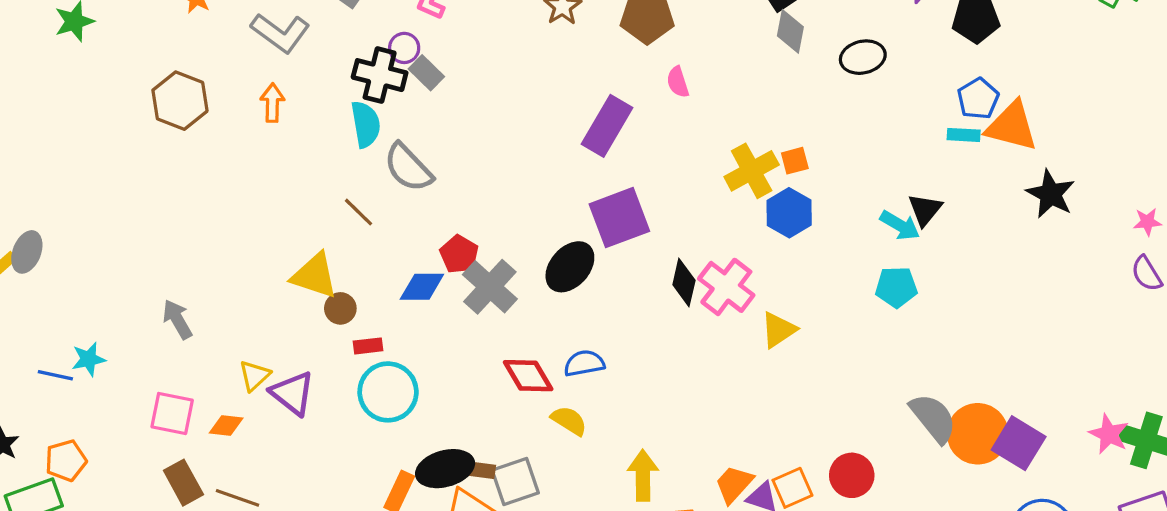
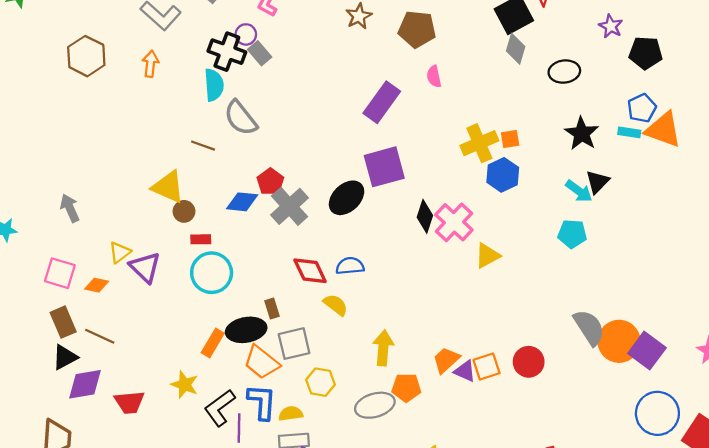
black star: (1051, 194) -> (582, 133), moved
brown line: (358, 212) -> (203, 146), turned -30
brown rectangle: (481, 470) -> (272, 309), moved, turned 60

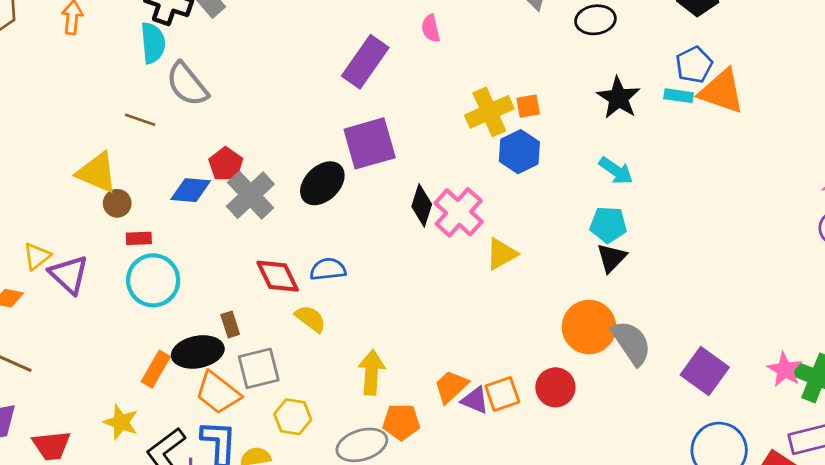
black triangle: (597, 182) -> (611, 258), moved
orange circle: (619, 341) -> (589, 327), moved

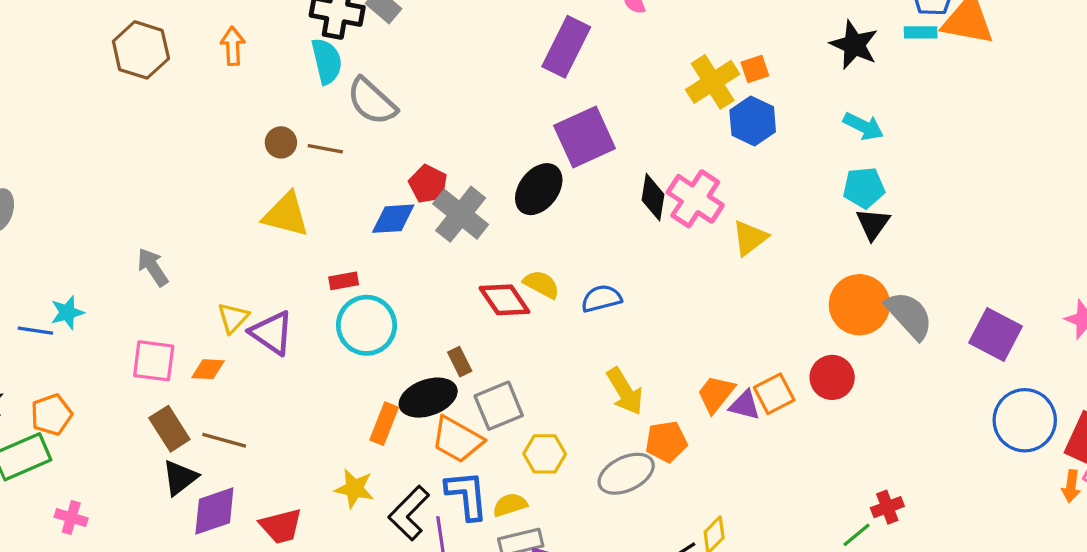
brown circle: (117, 203) -> (281, 142), moved
blue semicircle: (328, 269) -> (601, 299), moved
yellow semicircle: (310, 319) -> (541, 284), moved
yellow arrow: (372, 372) -> (625, 391), turned 153

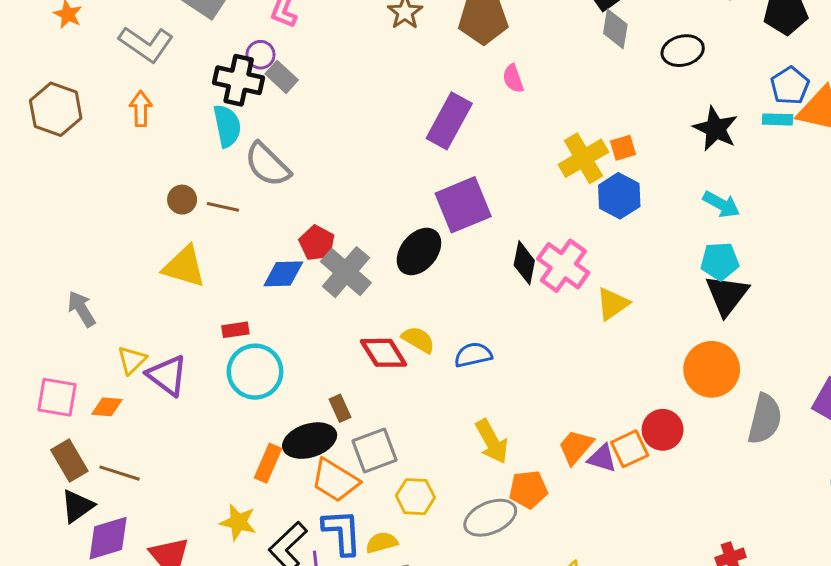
black triangle: (873, 224) -> (727, 295), size x1.4
gray arrow: (153, 267) -> (82, 309), moved
gray semicircle: (909, 315) -> (765, 419), moved, turned 54
red circle: (832, 377) -> (663, 430), moved

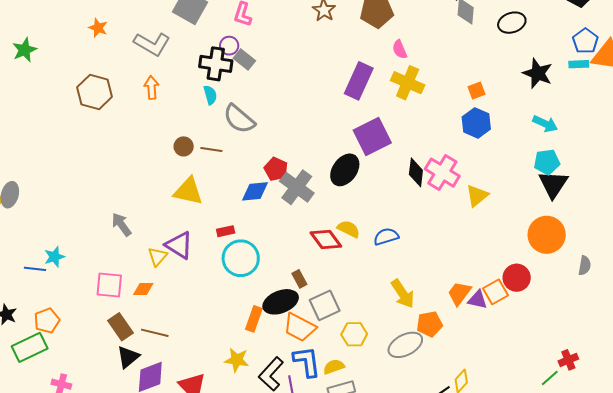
cyan semicircle: (227, 126) -> (210, 95), size x0.7
yellow cross: (583, 158) -> (408, 83), moved, turned -32
purple triangle: (167, 375) -> (179, 245), moved
gray semicircle: (765, 419) -> (585, 266), size x0.6

